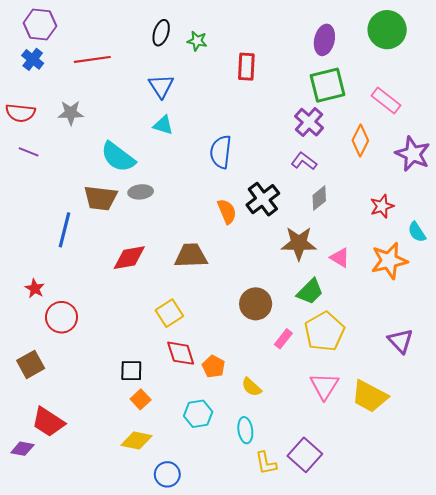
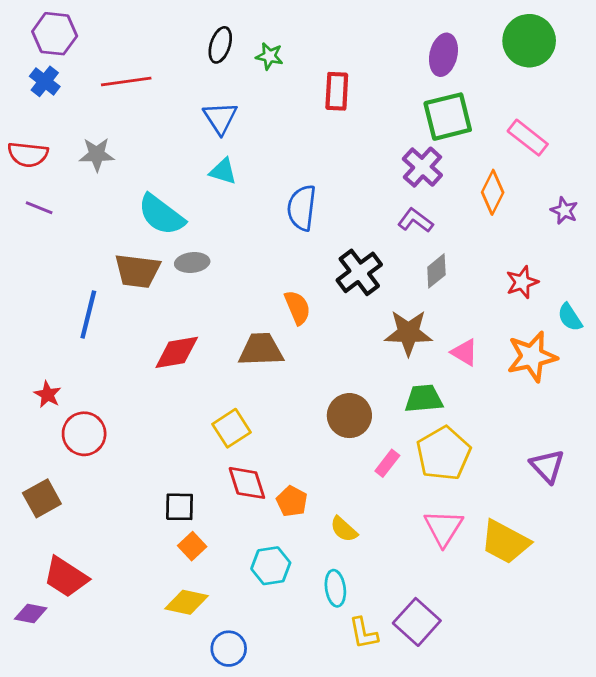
purple star: (413, 154) -> (564, 211), size x0.6
orange semicircle: (227, 211) -> (297, 307), moved
green trapezoid: (310, 292) -> (424, 399), turned -140

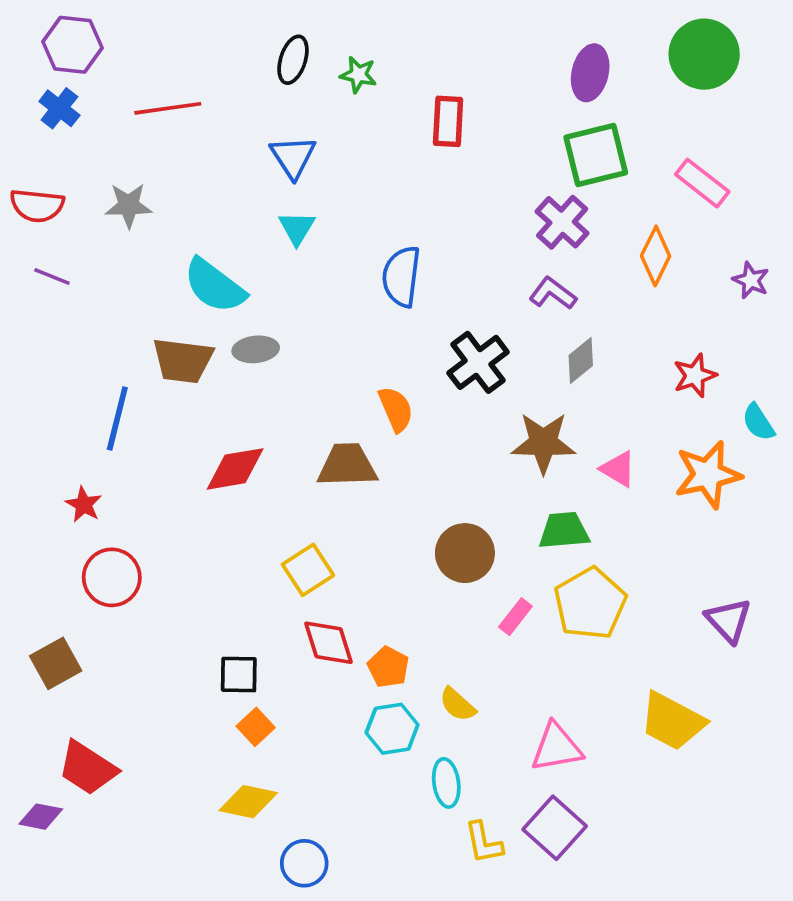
cyan triangle: (223, 171) -> (297, 228), turned 44
red star: (48, 394) -> (84, 504), moved
pink triangle: (443, 528) -> (556, 747), moved, turned 48
cyan hexagon: (271, 566) -> (392, 729), moved

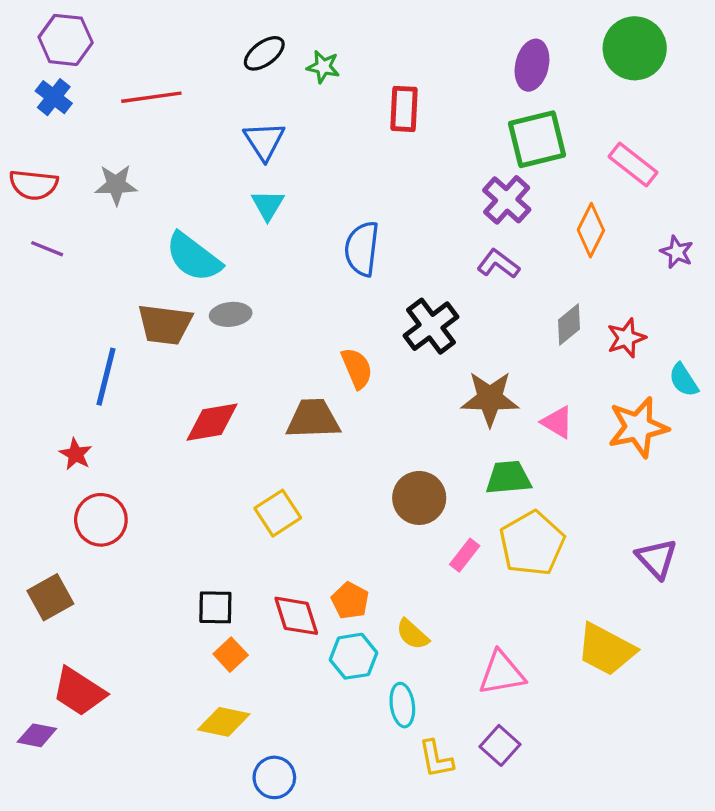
black ellipse: (293, 60) -> (264, 53), turned 36
gray diamond: (581, 361) -> (569, 324), moved
red diamond: (329, 643) -> (296, 616), moved
purple square: (555, 828) -> (500, 745), size x0.7

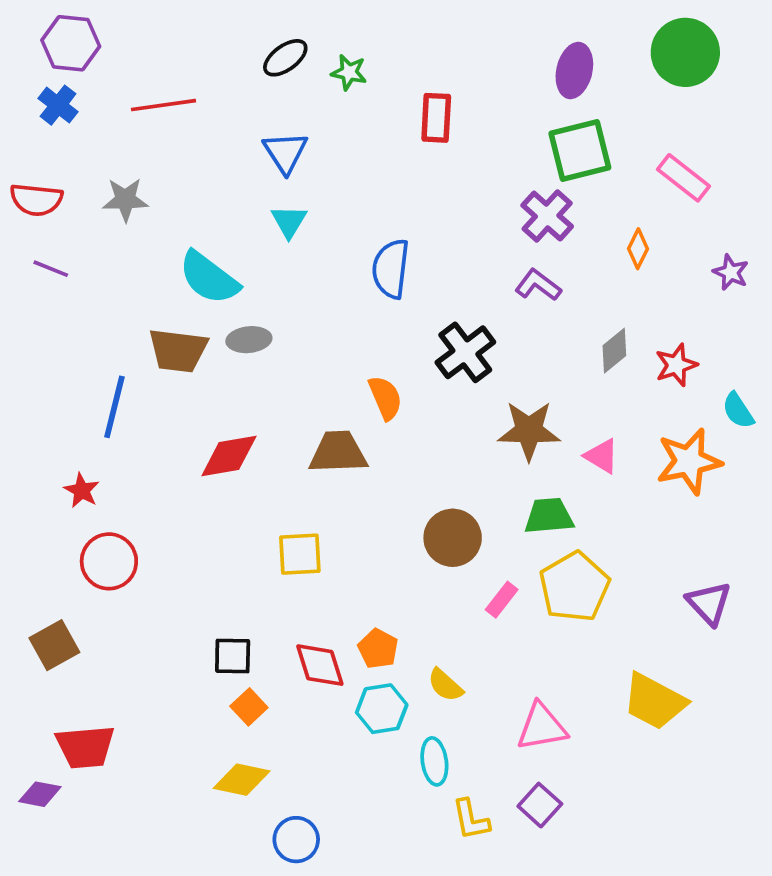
orange diamond: (591, 230) -> (638, 249), size x0.7
yellow square: (278, 513) -> (300, 554), turned 30
red trapezoid: (79, 692) -> (85, 747), turned -38

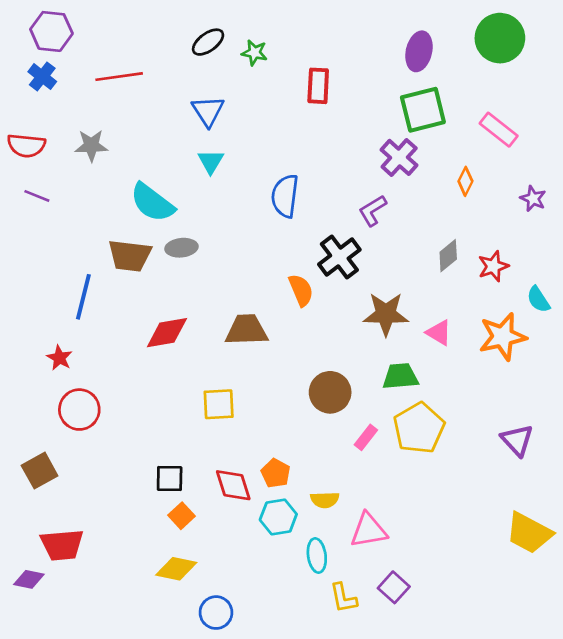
purple L-shape: (538, 285) -> (373, 211), moved, turned -68
orange semicircle: (385, 398) -> (301, 290), moved
yellow semicircle: (445, 685) -> (325, 500), turned -44
yellow trapezoid: (654, 701) -> (529, 533), moved
pink triangle: (542, 727) -> (369, 530), moved

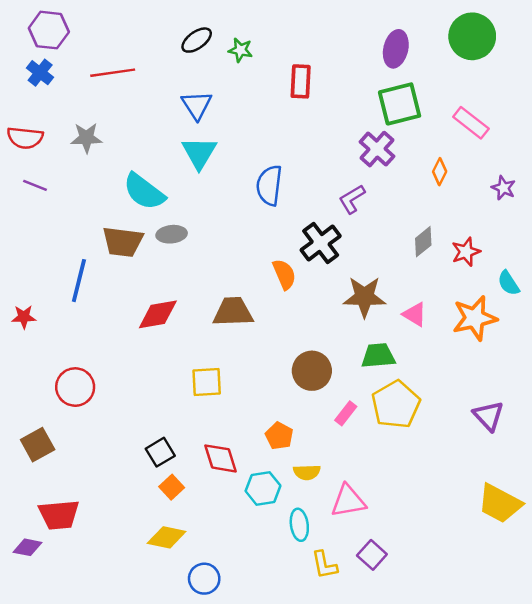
cyan triangle: (211, 161) -> (199, 153), size x1.4
red star: (59, 358) -> (24, 317), moved, turned -30
orange pentagon: (276, 473) -> (279, 436), moved
black square: (170, 479) -> (160, 452), turned -32

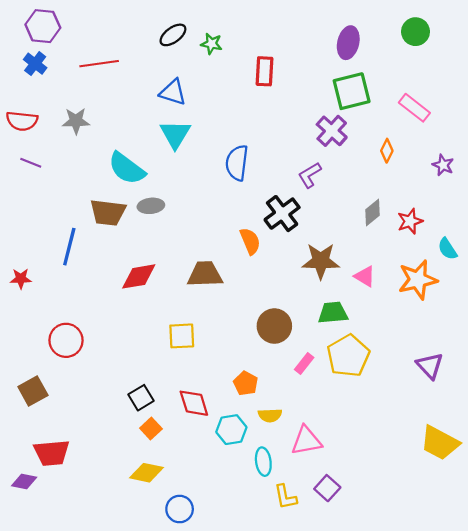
green circle: (472, 36) -> (415, 32), size x0.7
blue triangle: (197, 105) -> (173, 92), turned -40

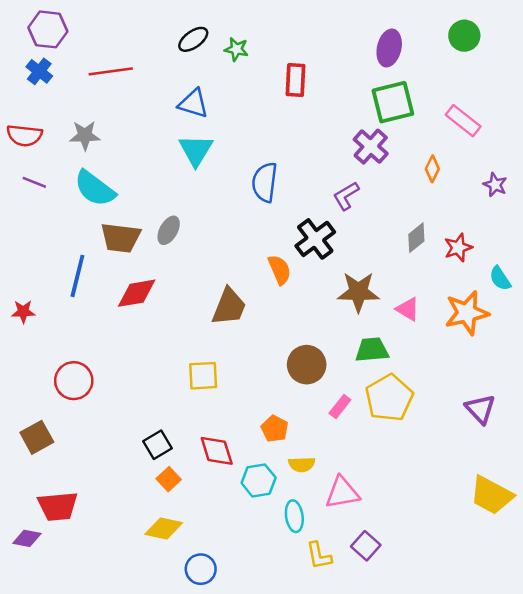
cyan semicircle: (127, 168) -> (95, 188), moved
gray ellipse: (151, 206) -> (169, 230), turned -55
brown trapezoid: (205, 274) -> (229, 307), turned 114
red diamond: (139, 276) -> (137, 293), moved

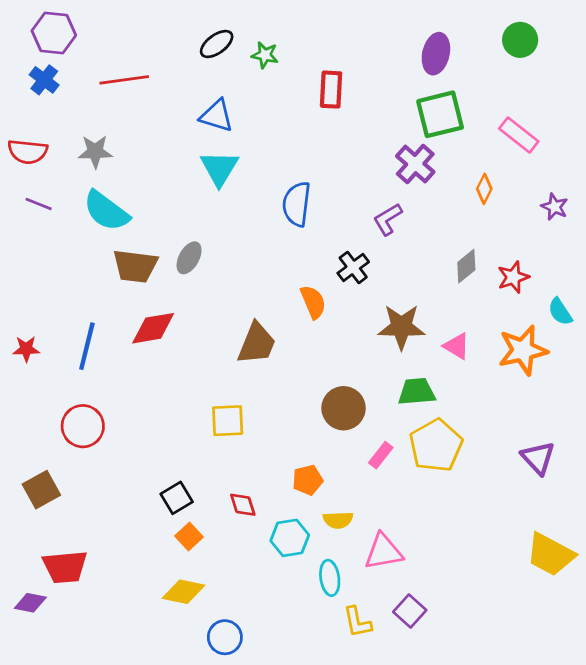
black cross: (315, 239) -> (353, 267), size x0.7
blue line: (77, 276) -> (87, 346), moved
orange pentagon: (275, 429) -> (308, 480), turned 30
red diamond: (217, 451) -> (243, 505), size x0.7

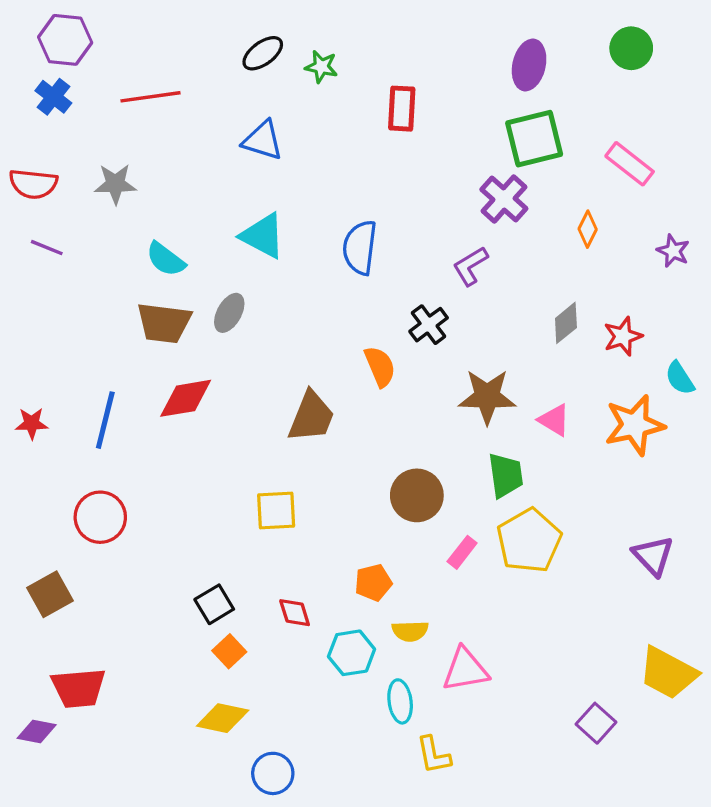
cyan triangle: (219, 168) -> (263, 236), moved, turned -33
cyan semicircle: (106, 211) -> (166, 259), moved, size x0.7
green trapezoid: (417, 392) -> (506, 475), turned 87
purple square: (410, 611) -> (596, 723), moved

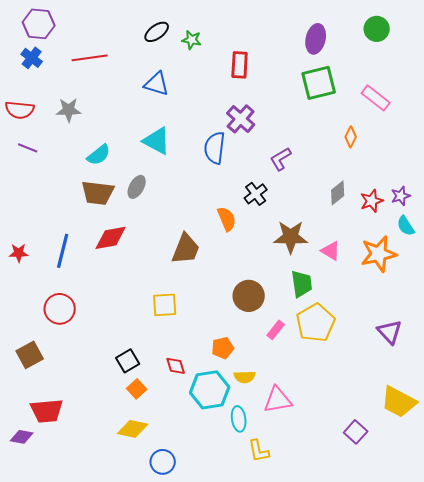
purple cross: (504, 199) -> (241, 119), moved
purple star: (673, 251) -> (401, 196), moved, turned 30
cyan semicircle: (166, 259) -> (99, 155), turned -75
cyan hexagon: (352, 653) -> (210, 390), size x1.4

